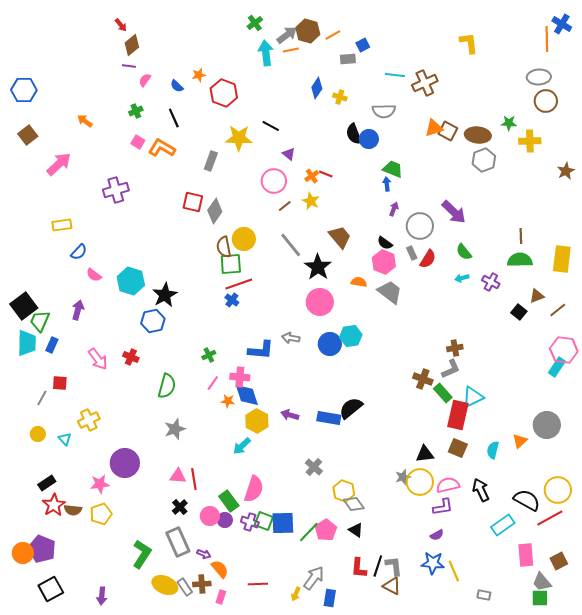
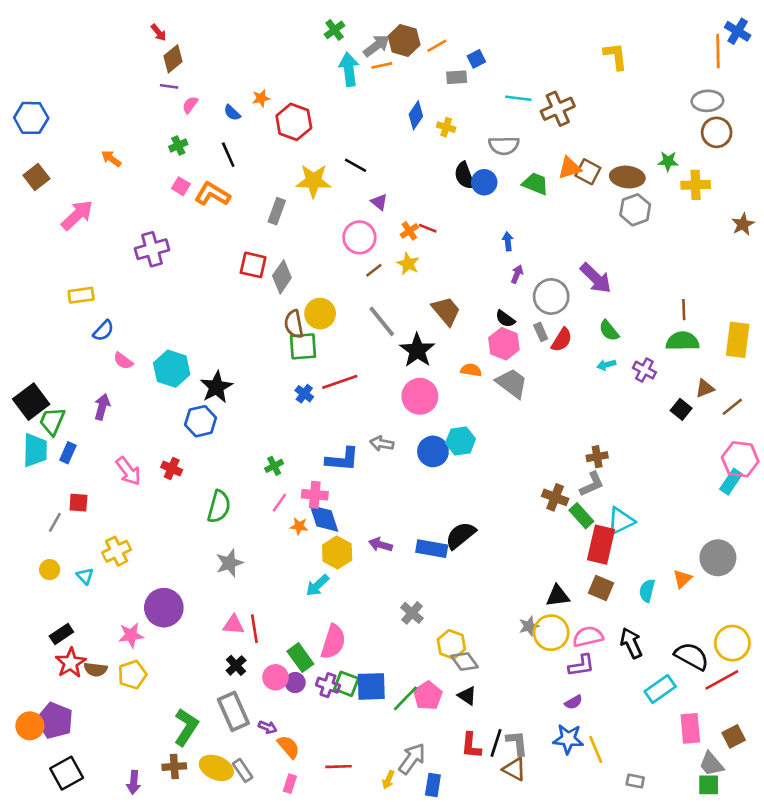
green trapezoid: (393, 169) -> (535, 184), moved
red line: (239, 284) -> (340, 382), moved
brown cross: (202, 584) -> (174, 767), moved

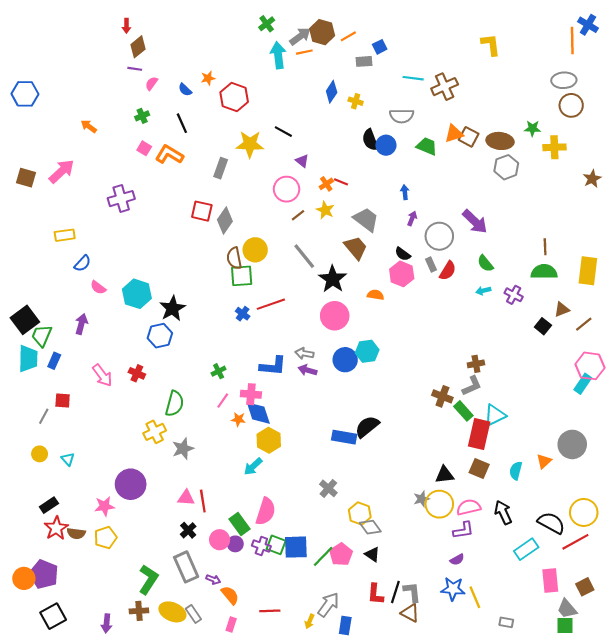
red arrow: (159, 33) -> (126, 26), turned 40
brown square: (36, 177) -> (26, 178), moved, turned -36
gray trapezoid: (512, 383) -> (366, 219), moved
purple arrow: (380, 545) -> (307, 370), moved
yellow cross: (117, 551) -> (155, 432), moved

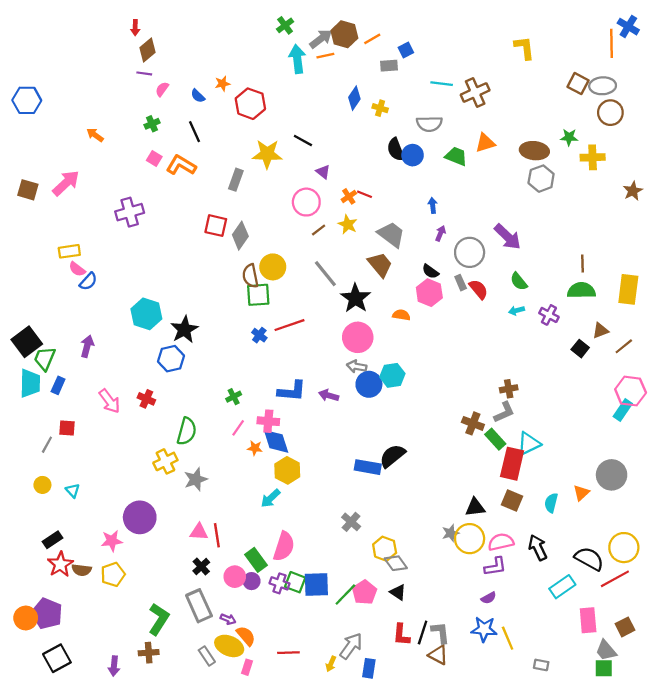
brown square: (469, 137) -> (578, 84), moved
red semicircle: (448, 271) -> (478, 289), turned -72
pink semicircle: (98, 287) -> (77, 269), moved
gray arrow: (304, 353) -> (357, 366), moved
yellow ellipse: (172, 612) -> (229, 646), moved

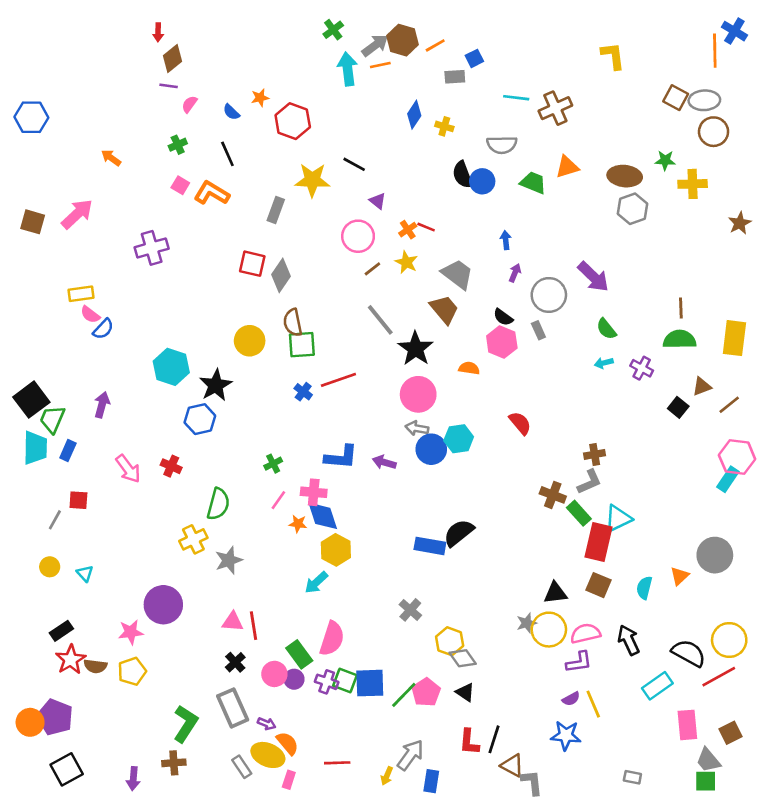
yellow circle: (273, 267) -> (250, 341), moved
red semicircle: (478, 289) -> (520, 423), moved
gray L-shape: (440, 633) -> (532, 782), moved
yellow line: (508, 638) -> (593, 704), moved

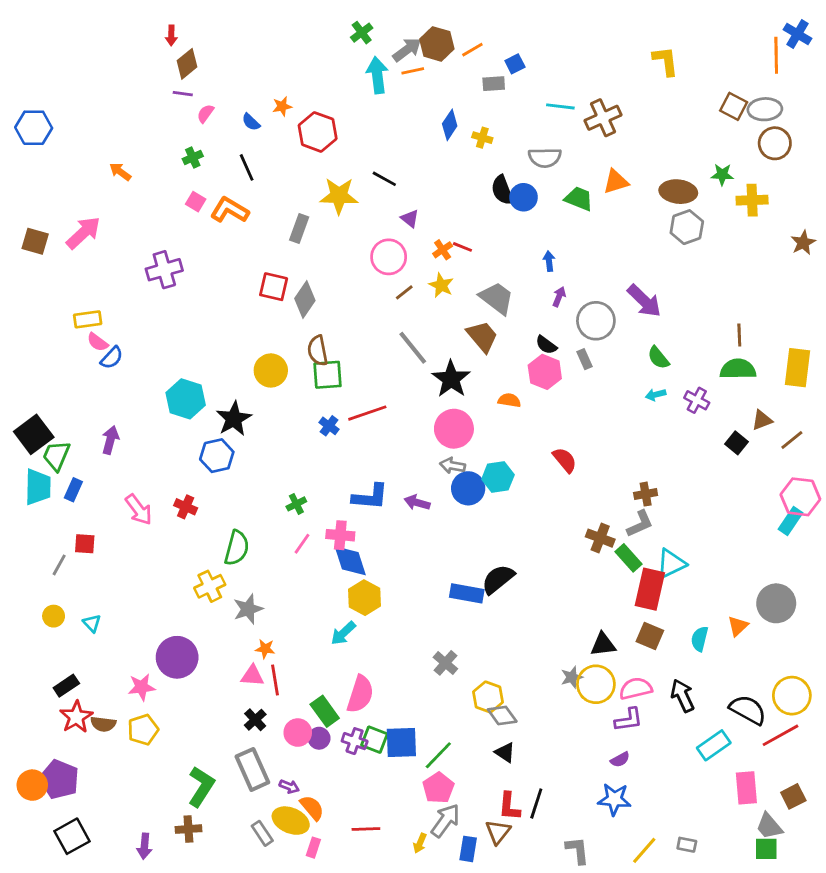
orange star: (298, 524) -> (265, 649), moved
pink pentagon: (426, 692) -> (438, 788), moved
yellow line: (593, 704) -> (644, 850), moved, turned 64
brown triangle: (512, 765) -> (498, 832), moved, turned 40

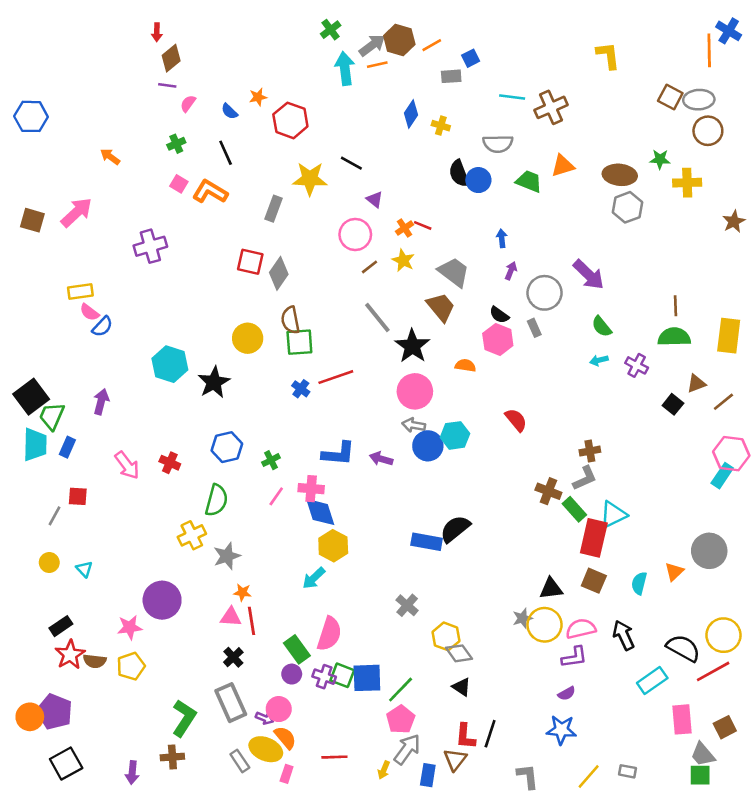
blue hexagon: (217, 456) -> (227, 447), moved
pink circle: (298, 733) -> (279, 709), moved

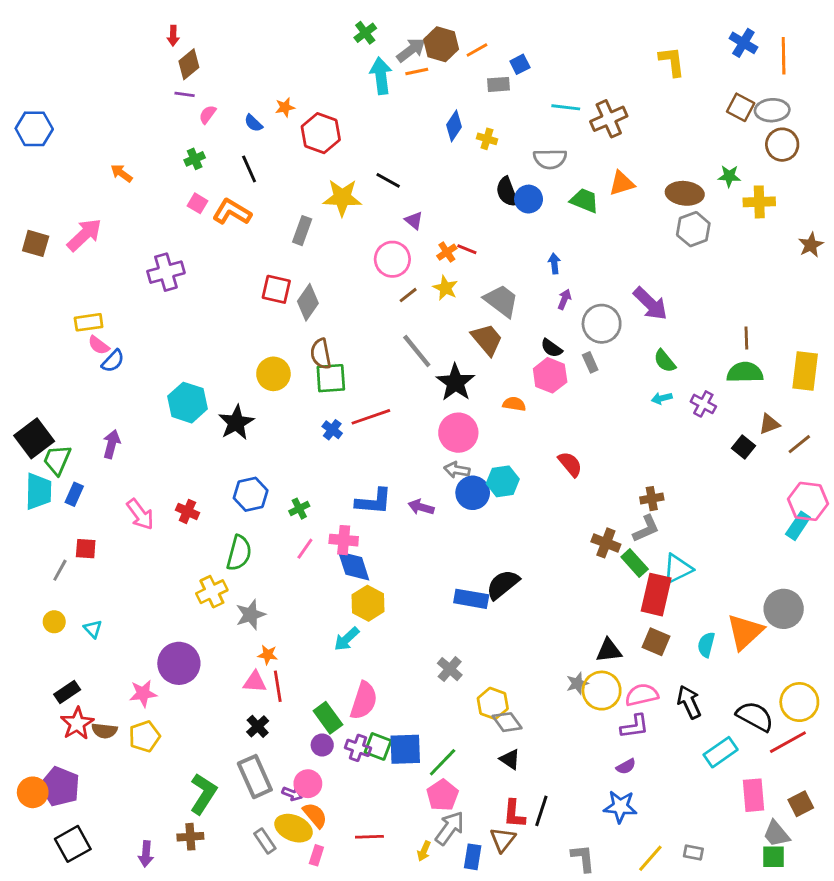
blue cross: (729, 31) -> (743, 43), moved
orange triangle: (674, 572) -> (745, 632), size x1.8

